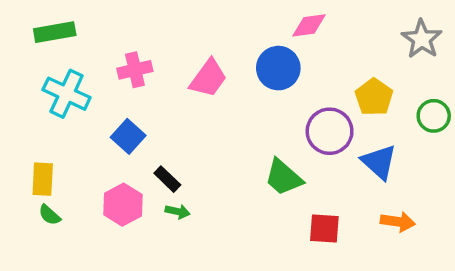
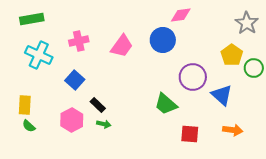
yellow pentagon: (374, 97) -> (232, 55), moved

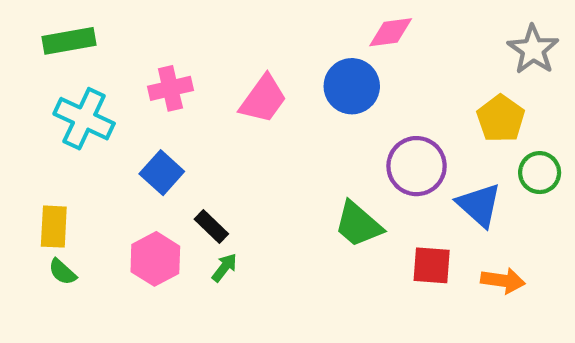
green circle: (254, 68) -> (540, 173), moved
green arrow: (104, 124) -> (224, 268), turned -64
red square: (190, 134) -> (432, 265), moved

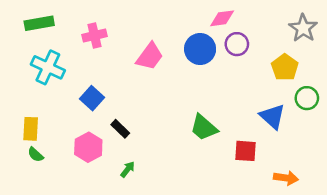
pink cross: (170, 88) -> (94, 35), moved
purple circle: (417, 166) -> (237, 44), moved, size x0.7
green arrow: (224, 268) -> (128, 169), moved
orange arrow: (503, 281) -> (286, 178), moved

